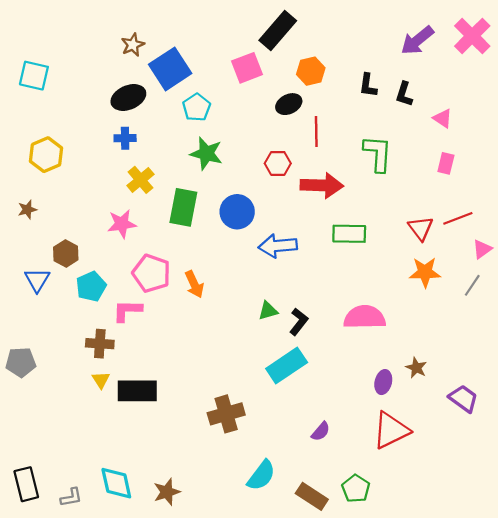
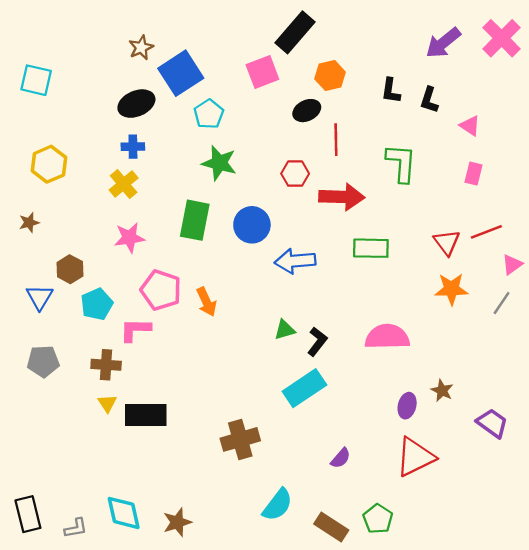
yellow cross: (140, 180) -> (124, 184), moved
gray pentagon: (21, 362) -> (43, 361), moved

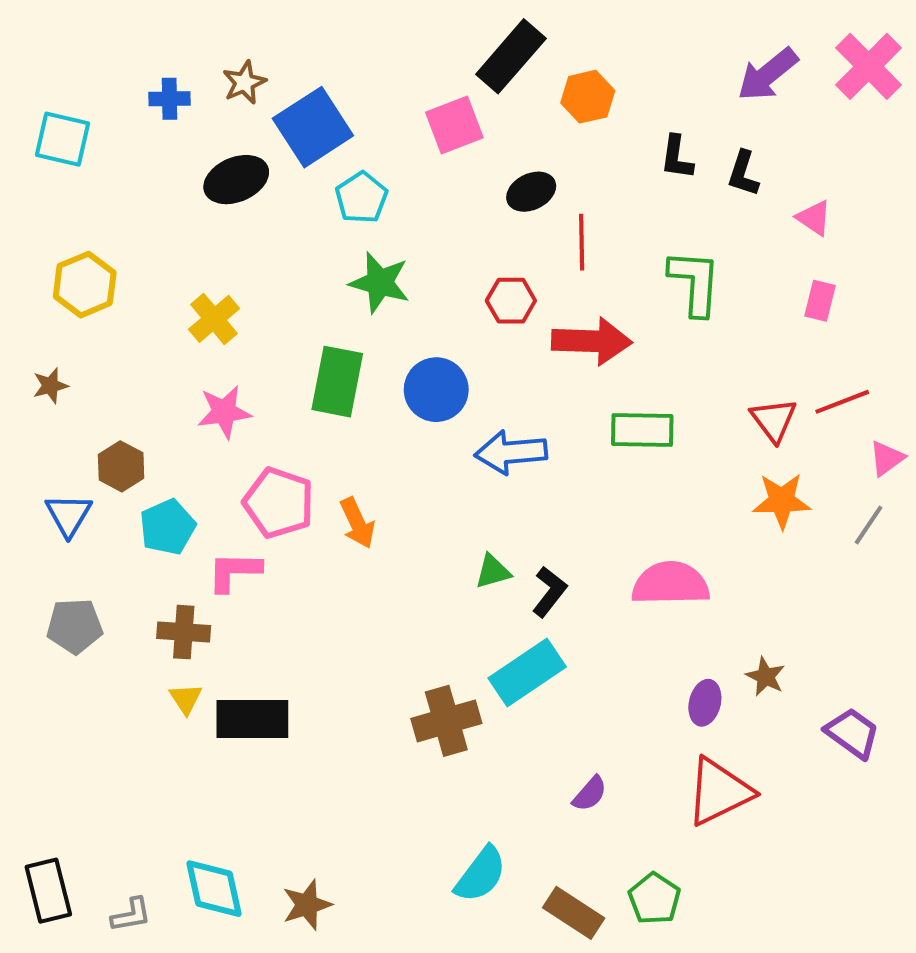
orange hexagon: (330, 76) -> (588, 97), moved
blue cross: (133, 147) -> (170, 99), moved
brown cross: (240, 439) -> (446, 721), moved

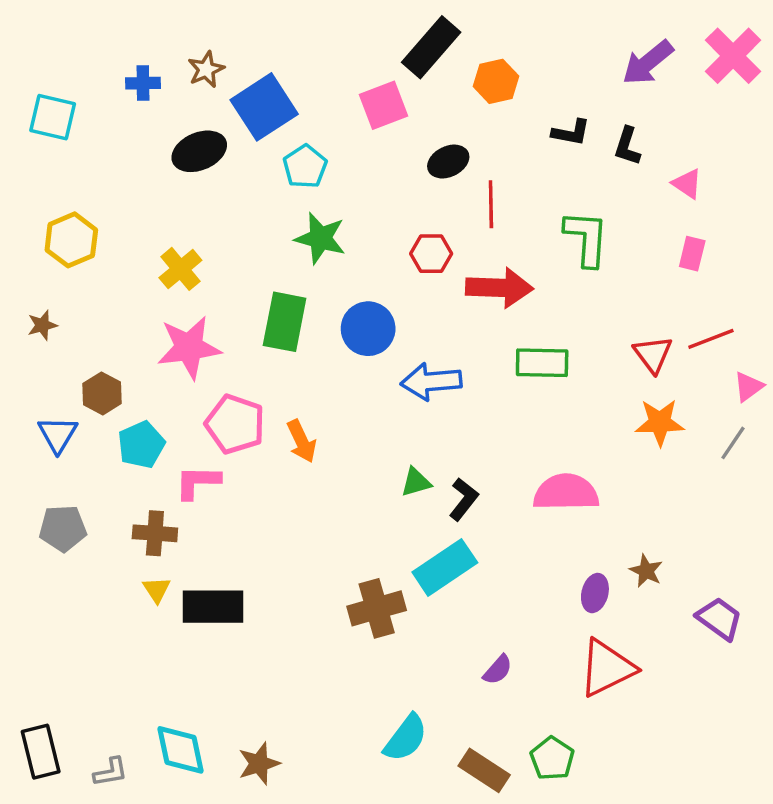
black L-shape: (677, 157) -> (571, 133), turned -87
pink star: (224, 412) -> (189, 347), size x1.4

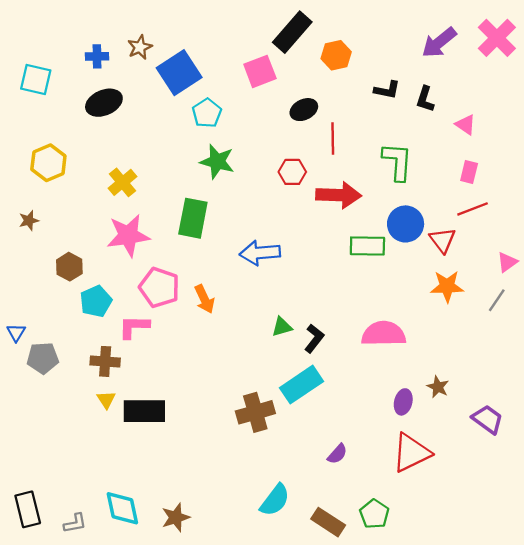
black ellipse: (199, 151) -> (104, 103), moved
blue circle: (368, 329) -> (406, 224), moved
red line: (711, 339) -> (473, 209), moved
blue arrow: (431, 382) -> (260, 253), moved
blue triangle: (58, 434) -> (16, 333), moved, size x0.7

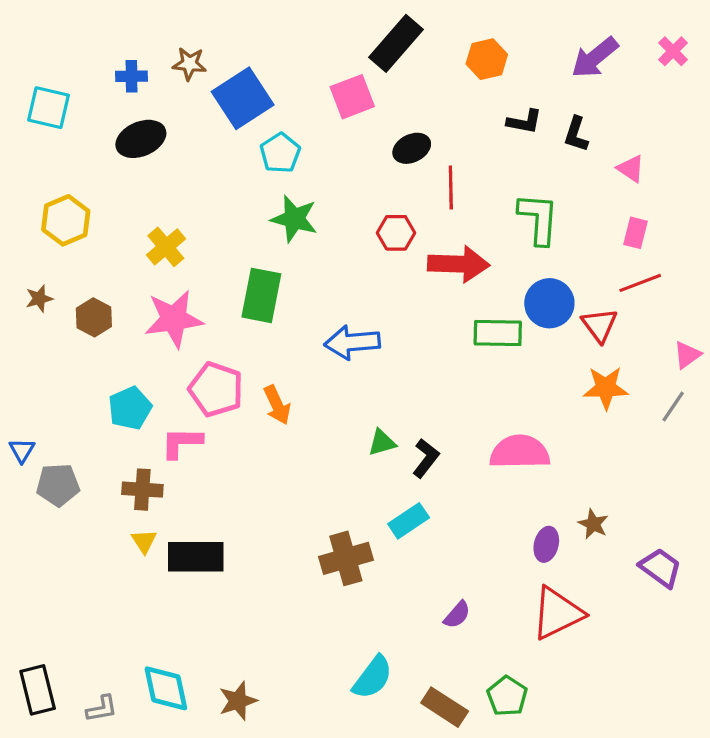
pink cross: (497, 38) -> (673, 51), size x0.6
brown star: (140, 47) -> (189, 64), turned 30
orange hexagon: (336, 55) -> (487, 59), moved
brown hexagon: (69, 267) -> (94, 317), moved
cyan rectangle: (302, 385) -> (409, 521), size x0.7

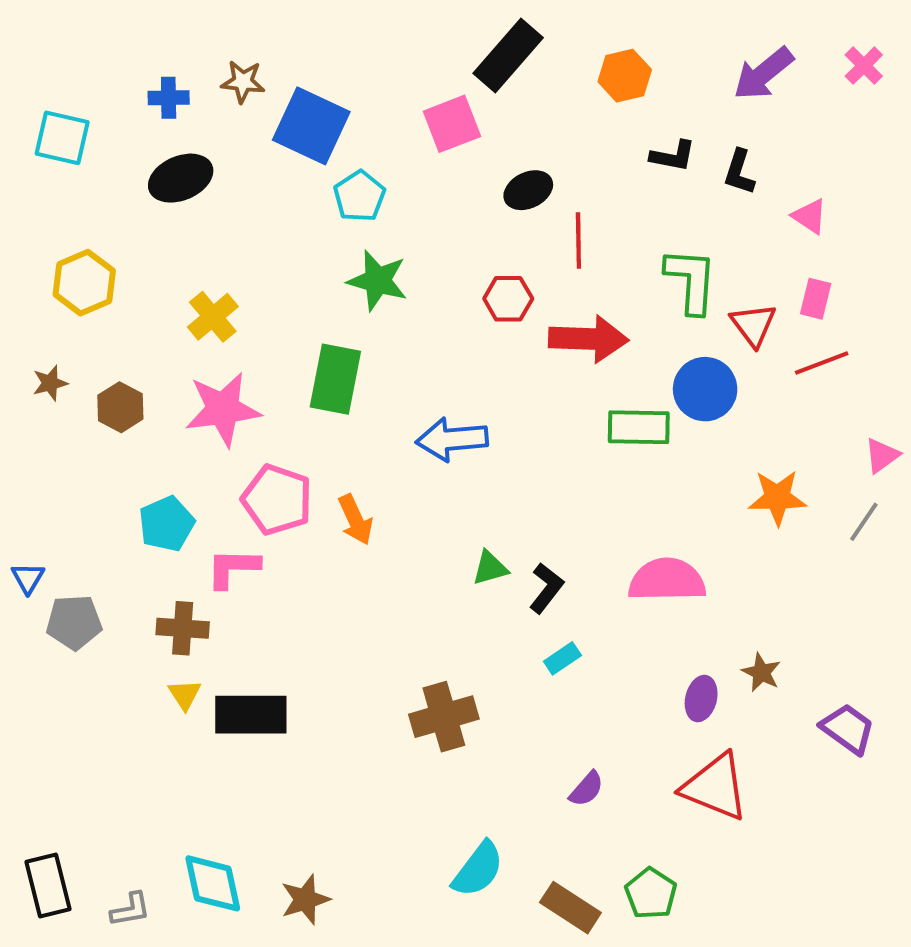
blue square: (243, 98) -> (311, 126), turned -32
red triangle: (600, 325) -> (753, 325), moved
cyan rectangle: (409, 521) -> (562, 658), moved, size x0.7
red triangle: (557, 613) -> (715, 787), turned 48

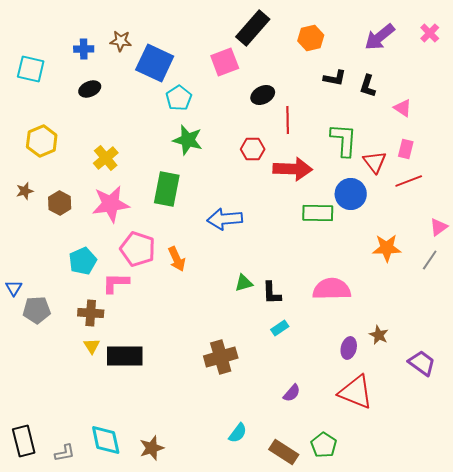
black ellipse: (181, 178) -> (90, 89), size x0.7
black L-shape: (546, 588) -> (272, 293), turned 140
cyan semicircle: (478, 869) -> (238, 433), size x0.7

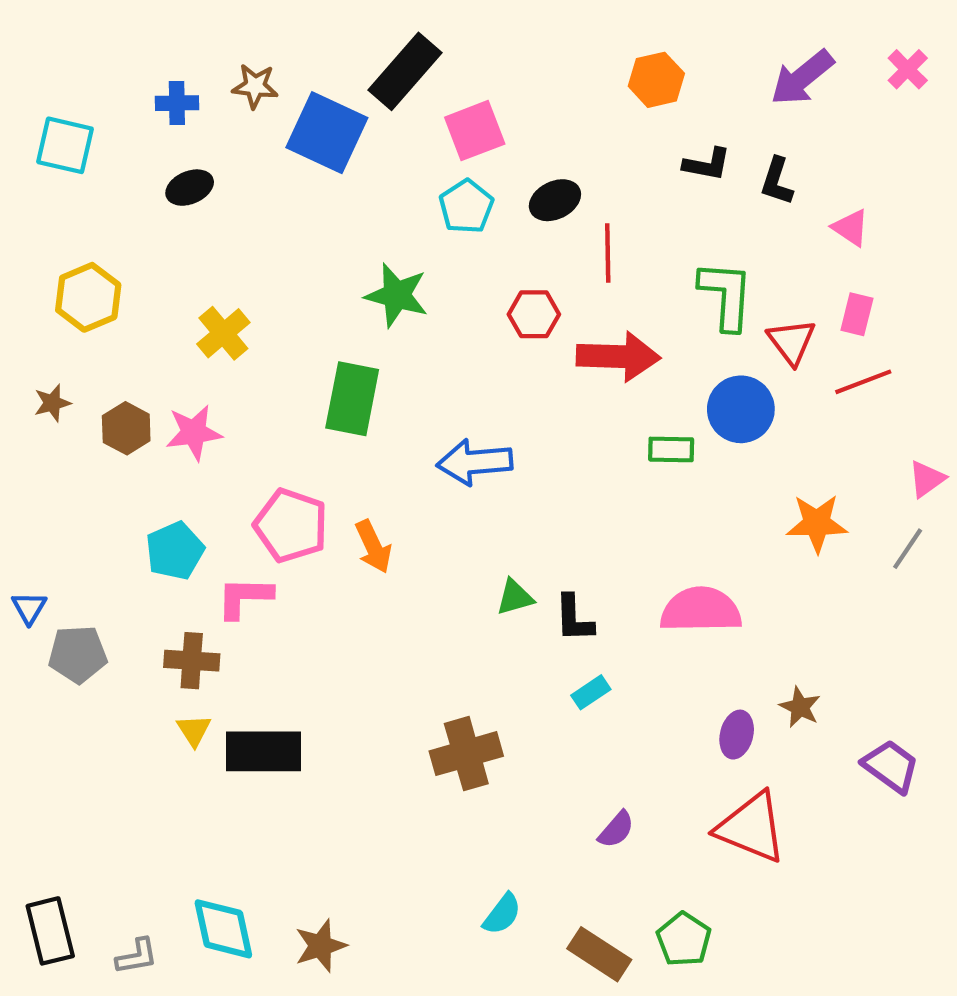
black rectangle: (253, 28) -> (405, 71), moved
cyan pentagon: (179, 98) -> (466, 207), moved
pink star: (111, 204) -> (194, 433), moved, size x0.7
green rectangle: (318, 213) -> (671, 449), size x0.7

